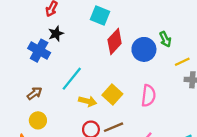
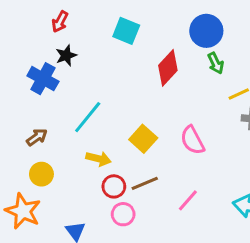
red diamond: (115, 42) -> (168, 68), moved
blue circle: (144, 49) -> (206, 31), moved
pink semicircle: (148, 96) -> (192, 140), turned 145
yellow arrow: (88, 101) -> (98, 159), moved

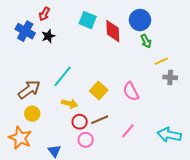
red diamond: (168, 68) -> (113, 31), moved, turned -45
blue cross: (43, 79) -> (25, 31), moved
brown arrow: (37, 137) -> (29, 89), size x1.6

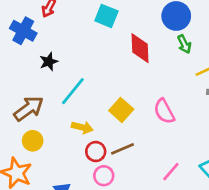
red diamond: (113, 31) -> (140, 48), moved
black star: (48, 36) -> (49, 62), moved
pink line: (128, 131) -> (171, 172), moved

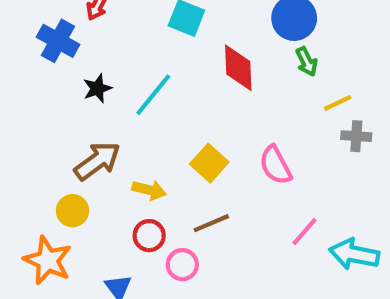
cyan line: (73, 91) -> (153, 95), moved
brown arrow: (29, 109) -> (97, 161), moved
red circle: (96, 152) -> (149, 236), moved
pink line: (171, 172) -> (304, 231), moved

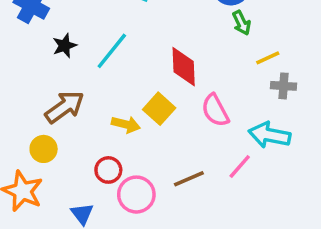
red diamond: (238, 68) -> (184, 67), moved
yellow arrow: (149, 190) -> (126, 124), moved
brown line: (211, 223) -> (189, 179), moved
cyan arrow: (354, 254) -> (269, 135), moved
pink circle: (182, 265) -> (136, 195), size x1.4

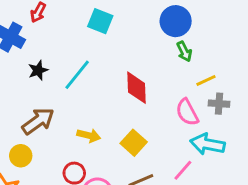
yellow square: (159, 109) -> (134, 143), moved
pink semicircle: (215, 110) -> (187, 112), moved

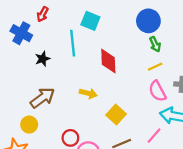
cyan line: (77, 75) -> (73, 43), moved, turned -45
yellow line: (206, 80) -> (155, 67), moved
red diamond: (137, 88) -> (108, 61), moved
yellow arrow: (89, 135) -> (88, 93), moved

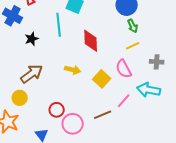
pink semicircle: (157, 91) -> (124, 69), moved
yellow square: (116, 115) -> (102, 79), moved
pink line: (154, 136) -> (124, 101), moved

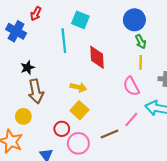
black star: (32, 39) -> (27, 68), moved
yellow line: (133, 46) -> (141, 62), turned -64
brown arrow: (32, 74) -> (36, 91), turned 115
yellow square: (102, 79) -> (79, 110), moved

